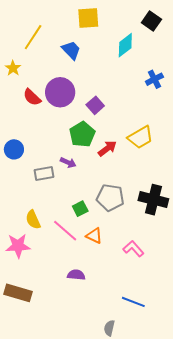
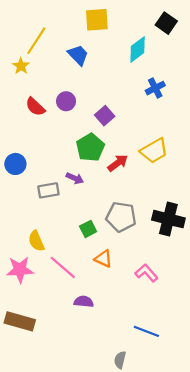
yellow star: (13, 68) -> (21, 66), moved
blue cross: (154, 79) -> (155, 88), moved
purple circle: (60, 92) -> (66, 101), size x0.6
pink line: (65, 231) -> (63, 267), moved

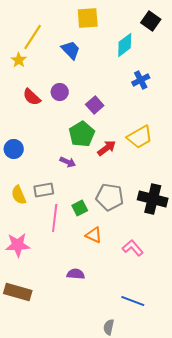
gray rectangle: (48, 190) -> (44, 190), moved
yellow semicircle: (36, 241) -> (19, 195), moved
pink line: (63, 267) -> (55, 218), moved, turned 56

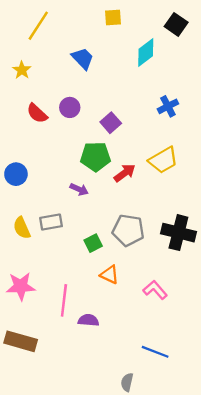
yellow square: (88, 18) -> (113, 17), moved, size x0.7
yellow line: (33, 37) -> (38, 26), moved
blue cross: (141, 80) -> (168, 106), moved
green pentagon: (82, 134) -> (95, 157), turned 30
pink line: (55, 218) -> (64, 300), moved

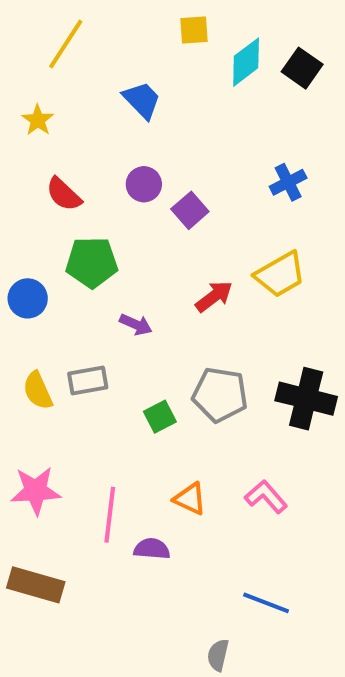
black square: (176, 24) -> (302, 68), moved
cyan diamond: (146, 53) -> (246, 62), moved
purple circle: (70, 107) -> (144, 184), moved
green pentagon: (95, 157) -> (92, 262), moved
orange triangle: (110, 275) -> (190, 499), moved

